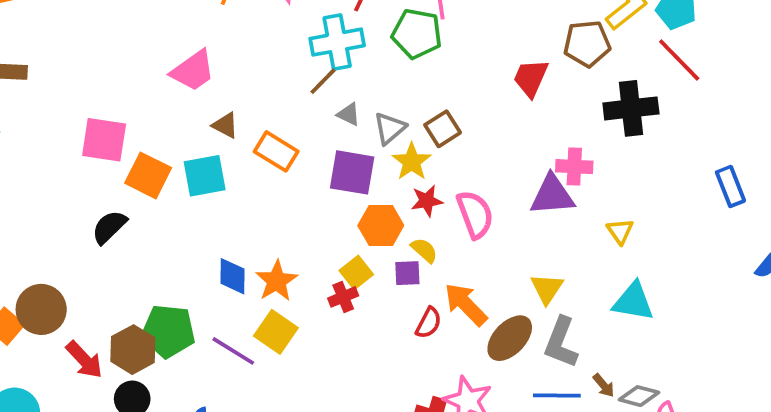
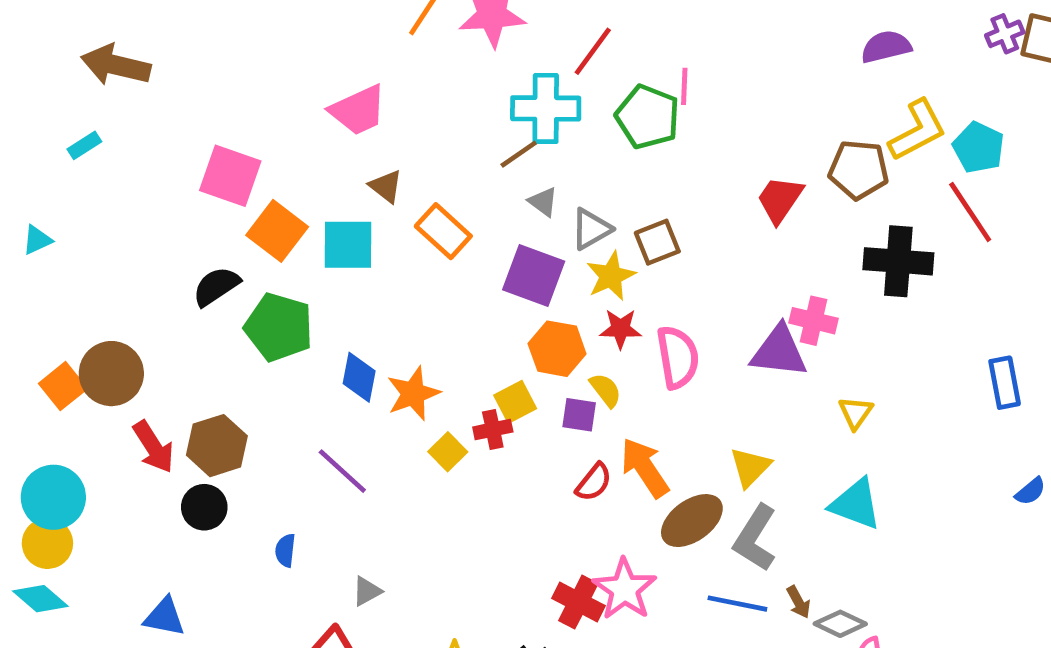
green pentagon: (168, 331) -> (279, 327), moved
yellow square: (276, 332) -> (448, 452), moved, size x0.7

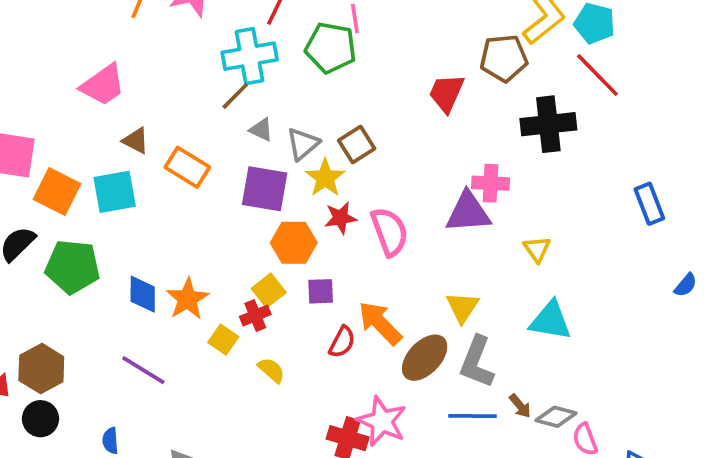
yellow semicircle: (606, 390) -> (271, 370), moved

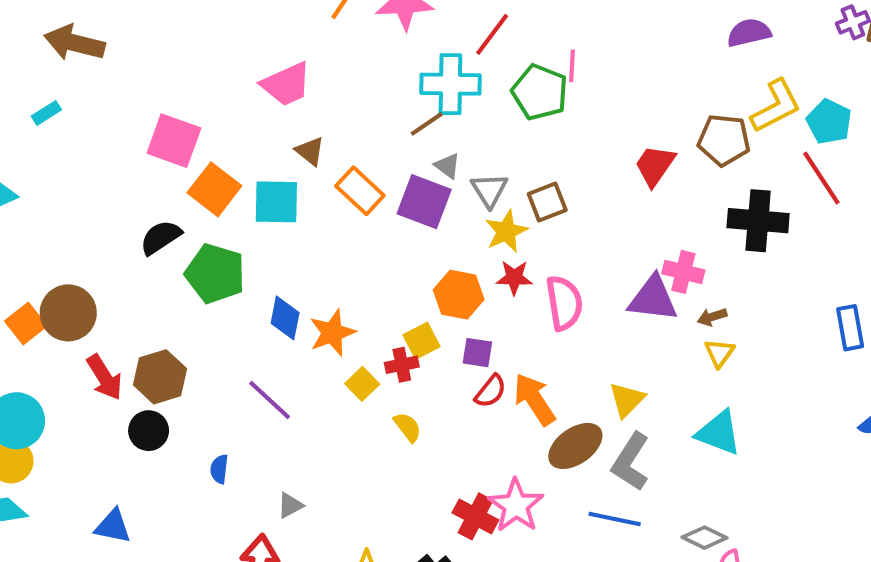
gray triangle: (303, 144) -> (489, 190), turned -33
purple square: (265, 189) -> (424, 202), moved
red semicircle: (342, 342) -> (490, 391), moved
brown arrow: (520, 406) -> (712, 317), moved, turned 100

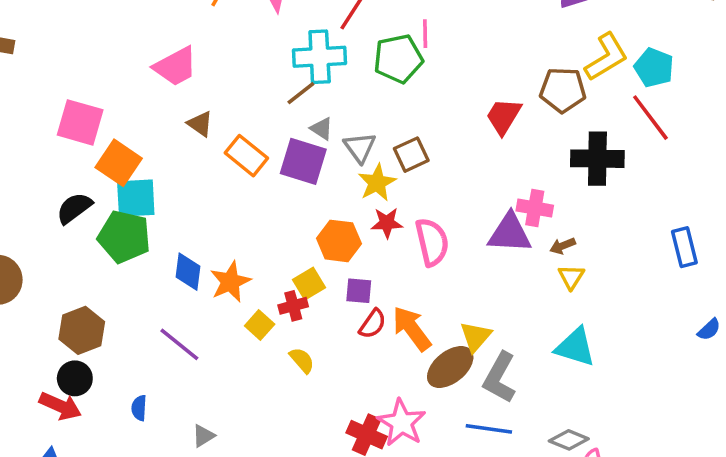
green pentagon: (540, 92) -> (398, 59), turned -30
cyan square: (276, 202) -> (136, 198), moved
red arrow: (105, 377) -> (60, 406), moved, turned -30
yellow triangle: (627, 400) -> (476, 337), moved

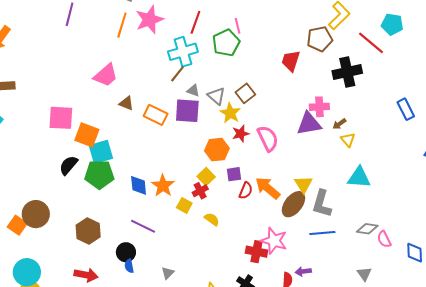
cyan pentagon: (654, 68) -> (392, 24), moved
black circle: (75, 378) -> (126, 252), moved

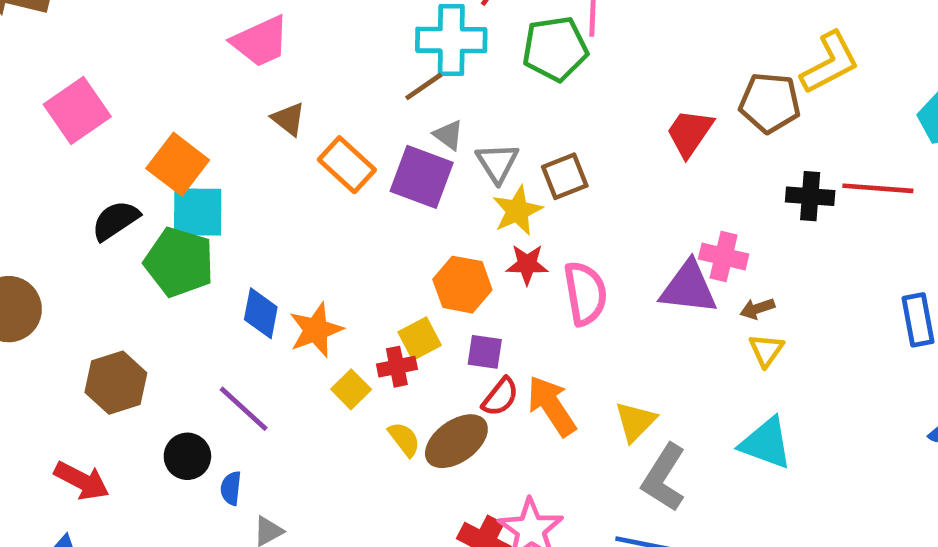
red line: (371, 43) -> (878, 188), moved, turned -52
black cross: (347, 72) -> (810, 196), size x0.7
pink square: (61, 118) -> (77, 111), moved, turned 36
brown ellipse: (293, 204) -> (456, 441), moved
blue semicircle: (129, 266) -> (231, 488), moved

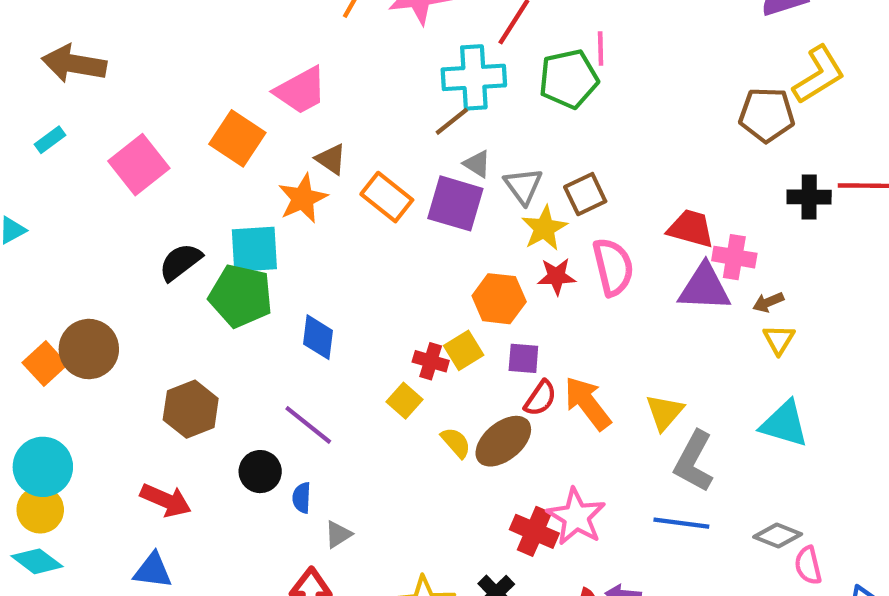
red trapezoid: (690, 133) -> (691, 229), moved, turned 75
orange square: (178, 164) -> (237, 138), moved
pink semicircle: (585, 293) -> (613, 267), moved
orange star: (316, 330) -> (303, 198), moved
red cross: (397, 367) -> (431, 361), moved, turned 32

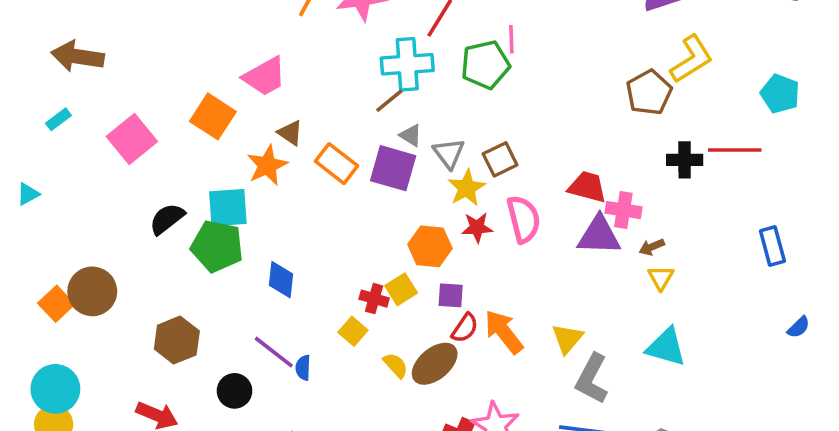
brown pentagon: (767, 115) -> (649, 92), turned -30
blue semicircle: (302, 498) -> (303, 368), moved

